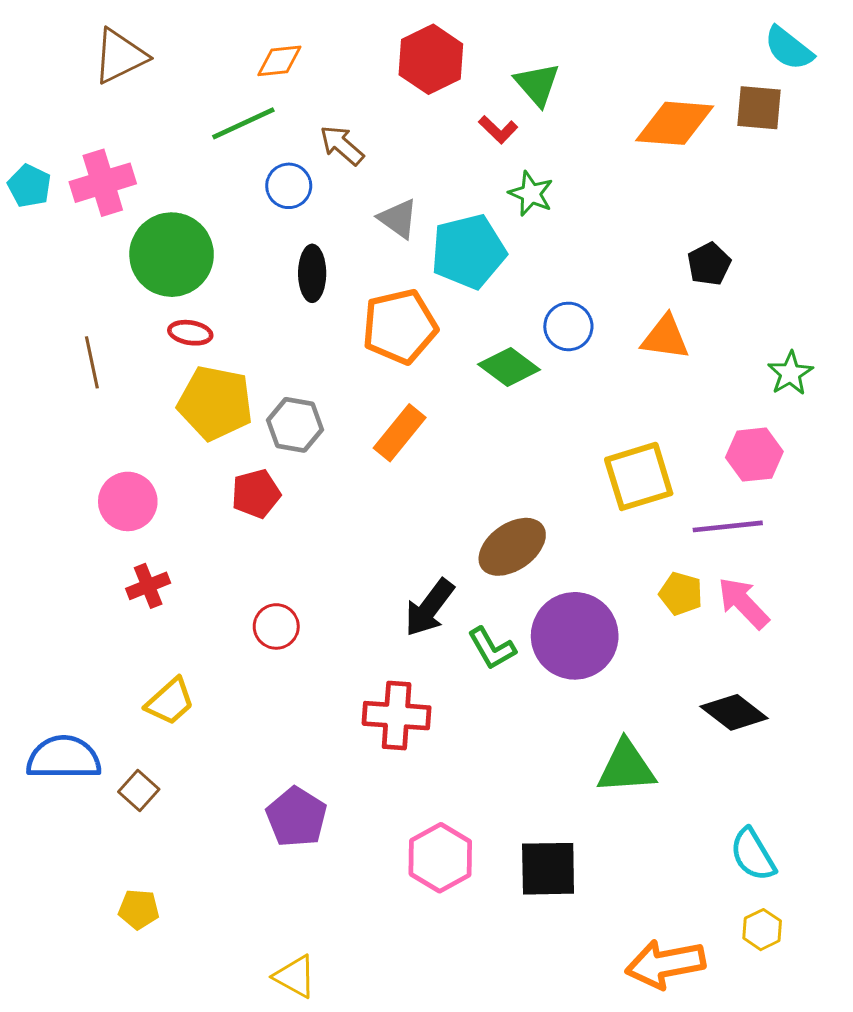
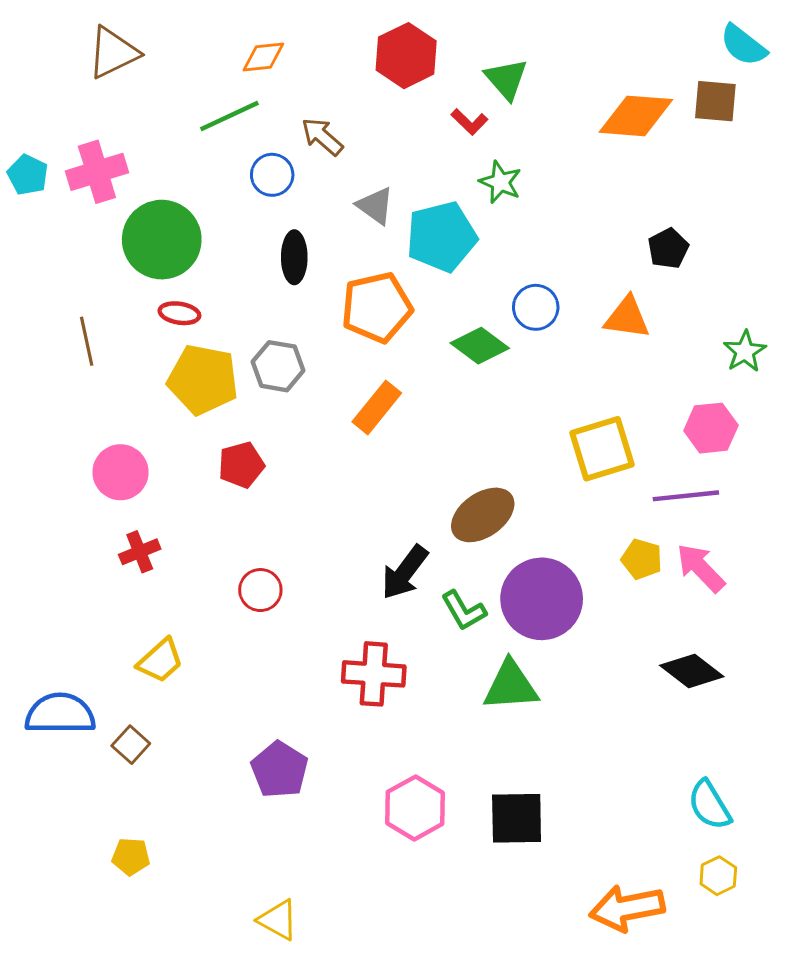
gray hexagon: (295, 425) -> (278, 366), moved
green triangle: (626, 767) -> (511, 686), moved

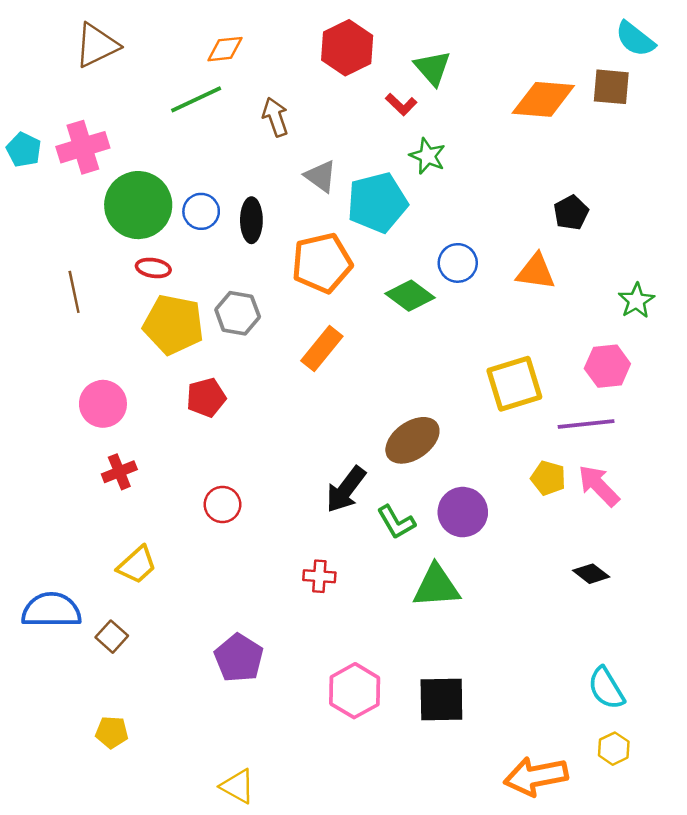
brown arrow: (322, 137) -> (275, 117), turned 30
blue circle: (272, 175) -> (201, 211), moved
purple circle: (542, 599) -> (463, 512), size x0.7
black diamond: (692, 671) -> (591, 574), size x0.7
red cross: (374, 674) -> (319, 576), size x0.6

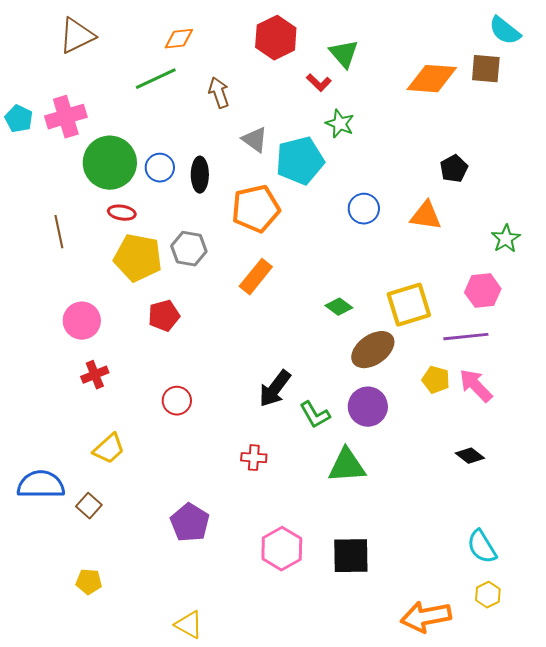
green diamond: (410, 296) -> (339, 307), moved, size x0.7
brown ellipse: (412, 440) -> (373, 350), moved

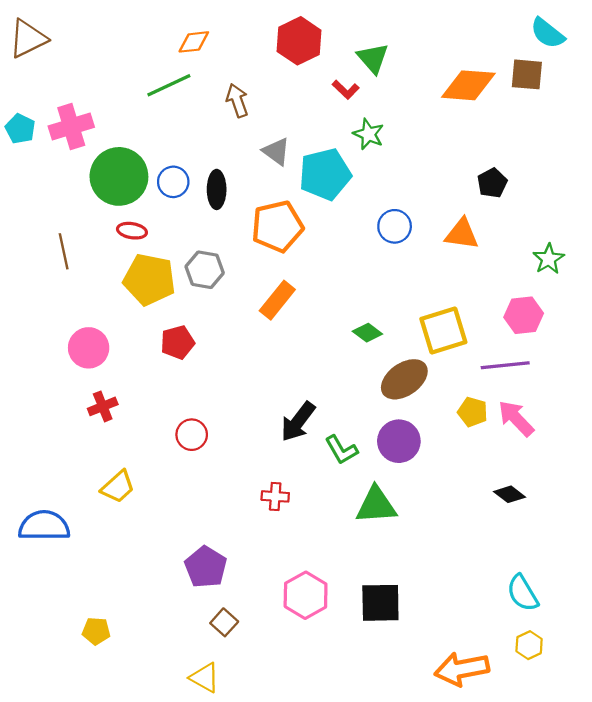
brown triangle: (77, 36) -> (28, 39), moved
brown square: (89, 506) -> (224, 622), moved

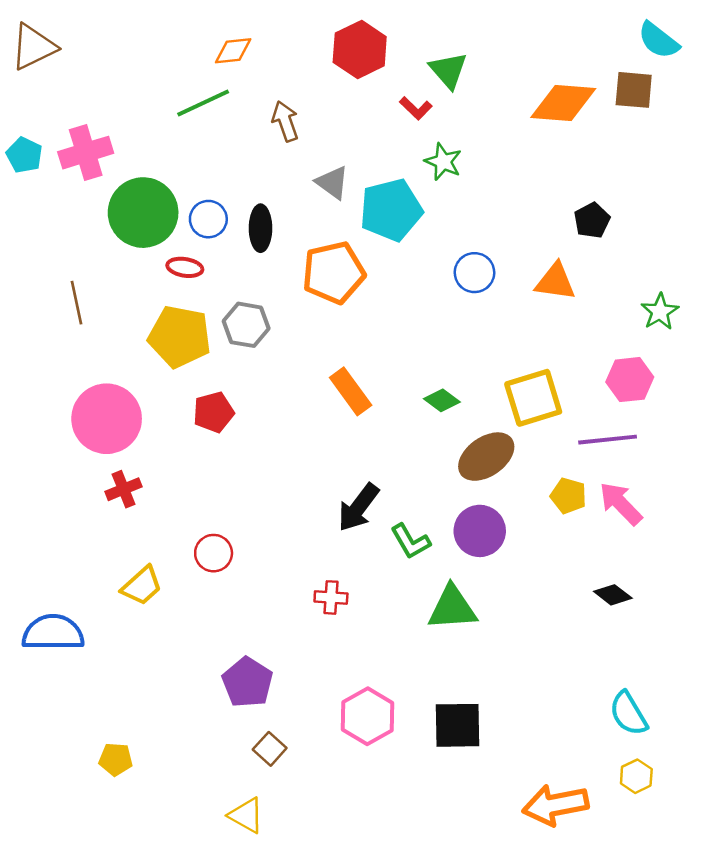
red ellipse: (132, 231) -> (185, 267), moved
orange rectangle: (277, 300) -> (351, 391), moved, turned -75
pink circle: (89, 348) -> (107, 419), size x1.4
red circle: (192, 435) -> (214, 553), moved

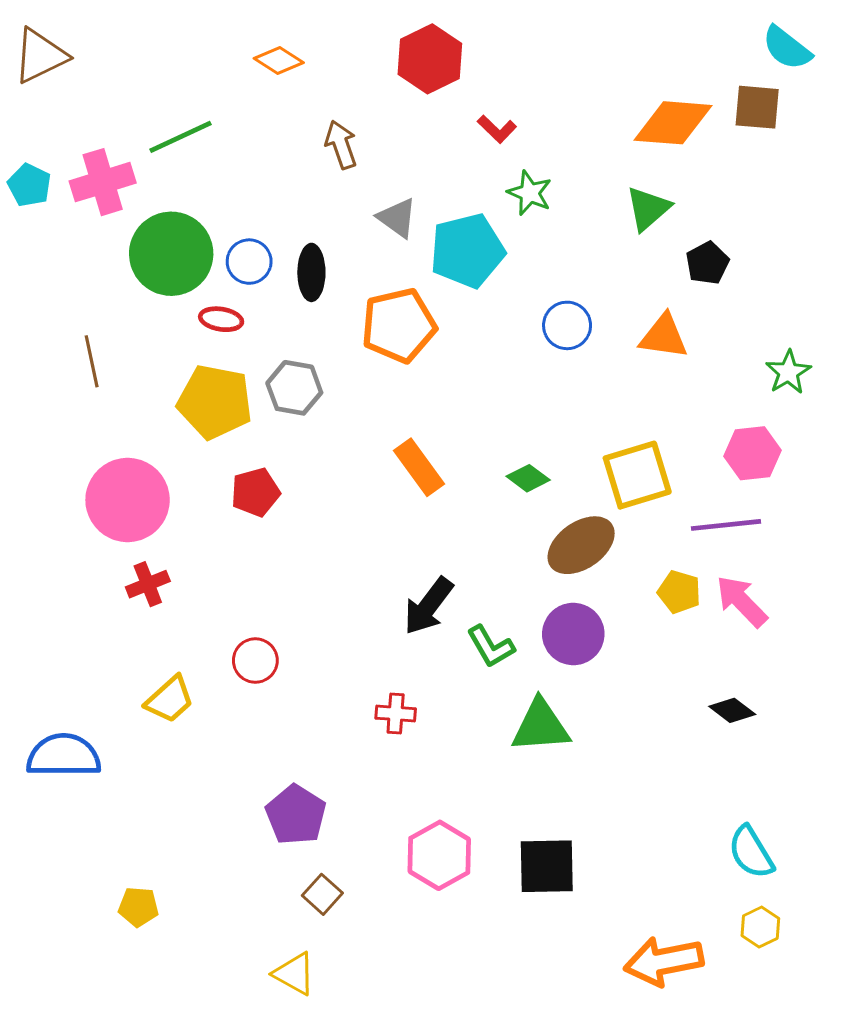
orange diamond: (233, 51) -> (279, 60), turned 39
green triangle: (448, 70) -> (648, 209), moved, turned 30
green line: (203, 103) -> (181, 137), moved

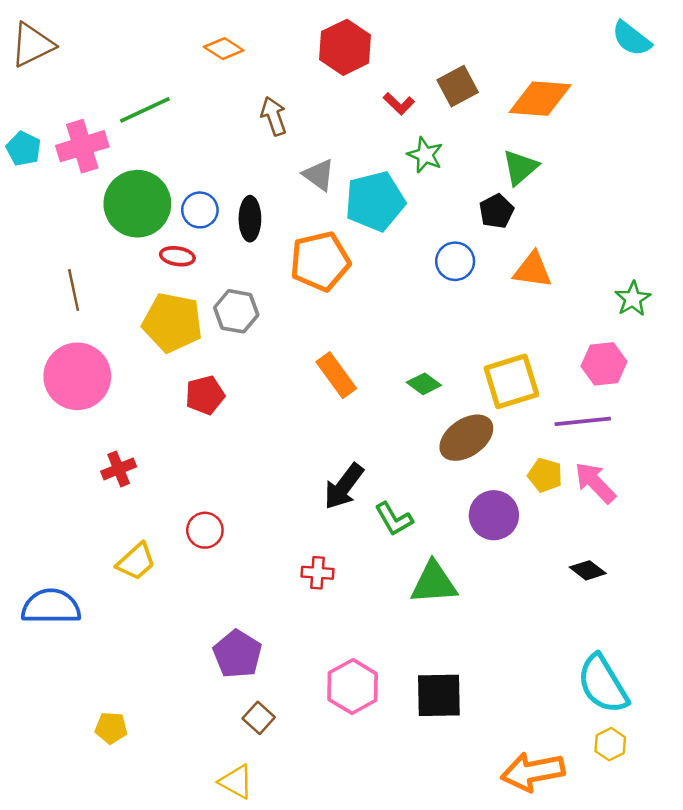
brown square: (757, 107) -> (458, 86), moved, turned -33
black pentagon: (707, 263) -> (496, 211), moved
pink circle: (128, 500) -> (77, 376), moved
purple circle: (573, 634) -> (494, 515), moved
cyan semicircle: (751, 852) -> (603, 684), size x1.4

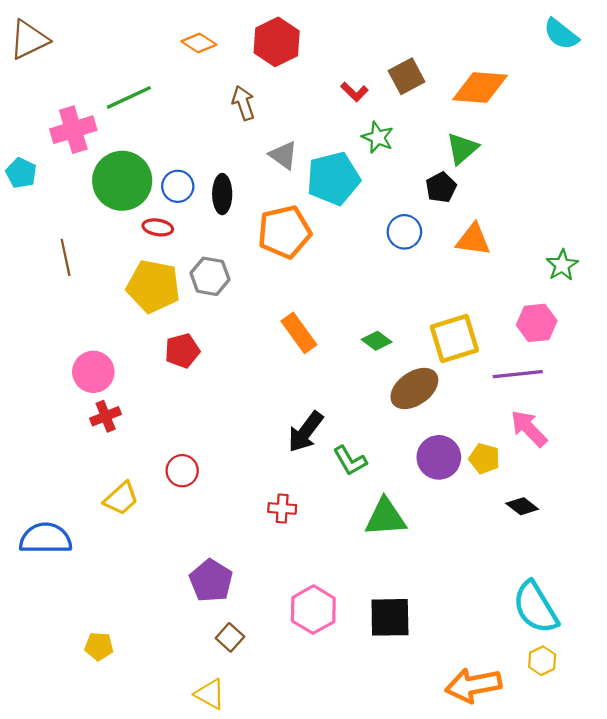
red hexagon: (345, 47) -> (277, 42), moved
cyan pentagon: (24, 149) -> (21, 173), moved
pink circle: (77, 376) -> (93, 372), moved, size x0.7
yellow pentagon: (545, 475) -> (484, 458), moved

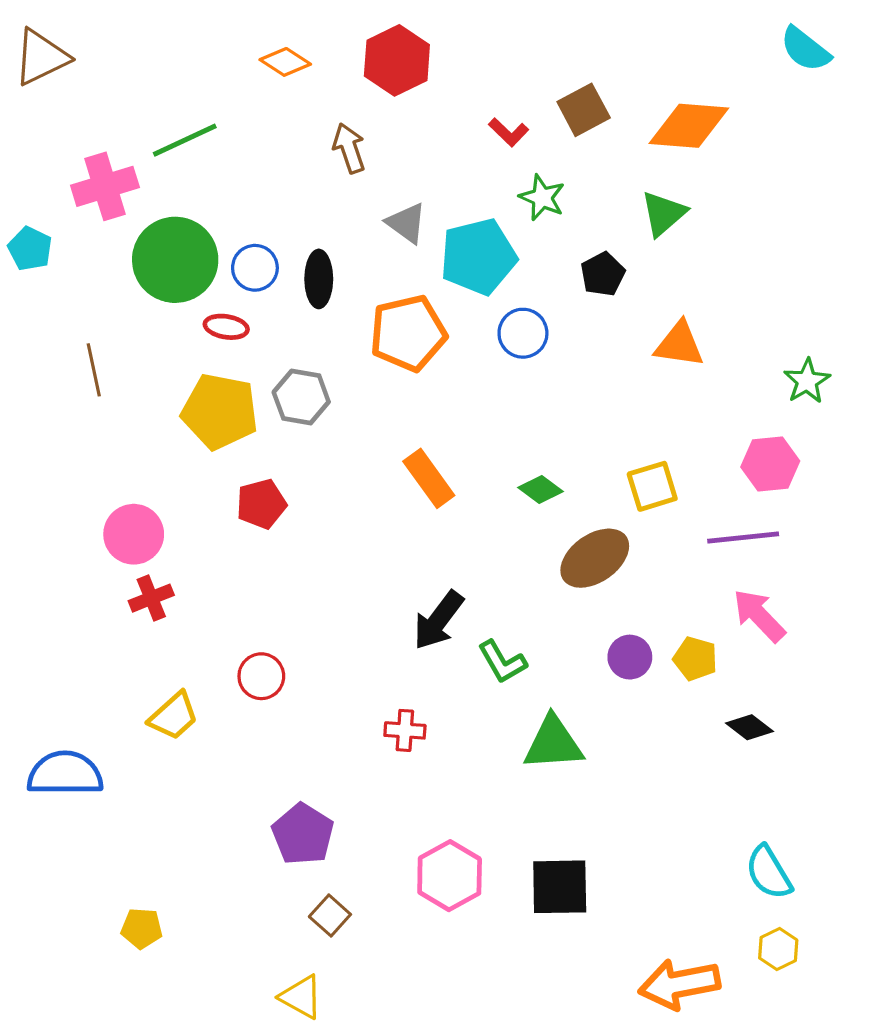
black pentagon: (441, 187) -> (603, 274), moved
blue circle: (404, 232) -> (523, 333), moved
yellow square: (454, 339) -> (652, 486), size x0.7
purple circle: (439, 457) -> (630, 657), size x0.7
cyan semicircle: (535, 607) -> (769, 872), size x0.7

